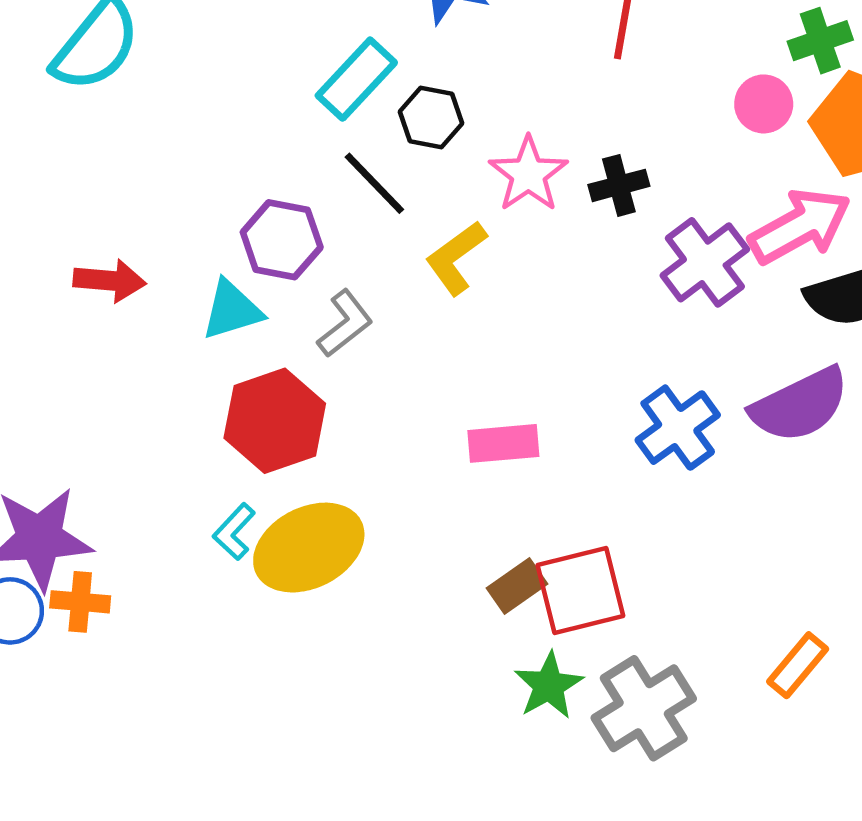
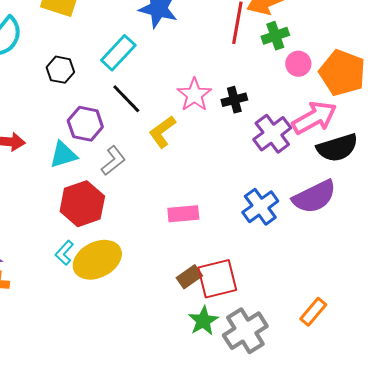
green cross: (820, 41) -> (275, 36), moved
black hexagon: (431, 118) -> (60, 70), moved

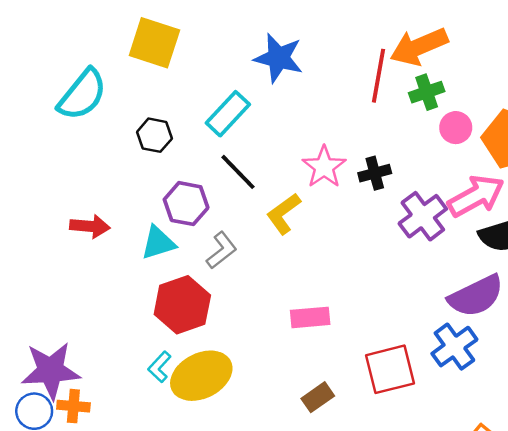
blue cross: (260, 207) -> (454, 347), moved
red square: (217, 279) -> (390, 369), moved

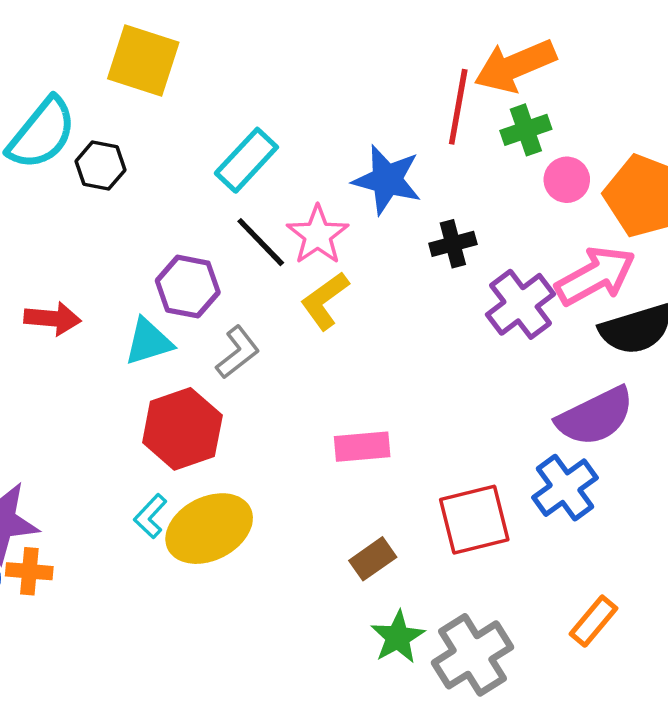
blue star: (279, 58) -> (387, 180), moved
black hexagon: (154, 135) -> (101, 166), moved
pink star: (324, 167) -> (318, 235), moved

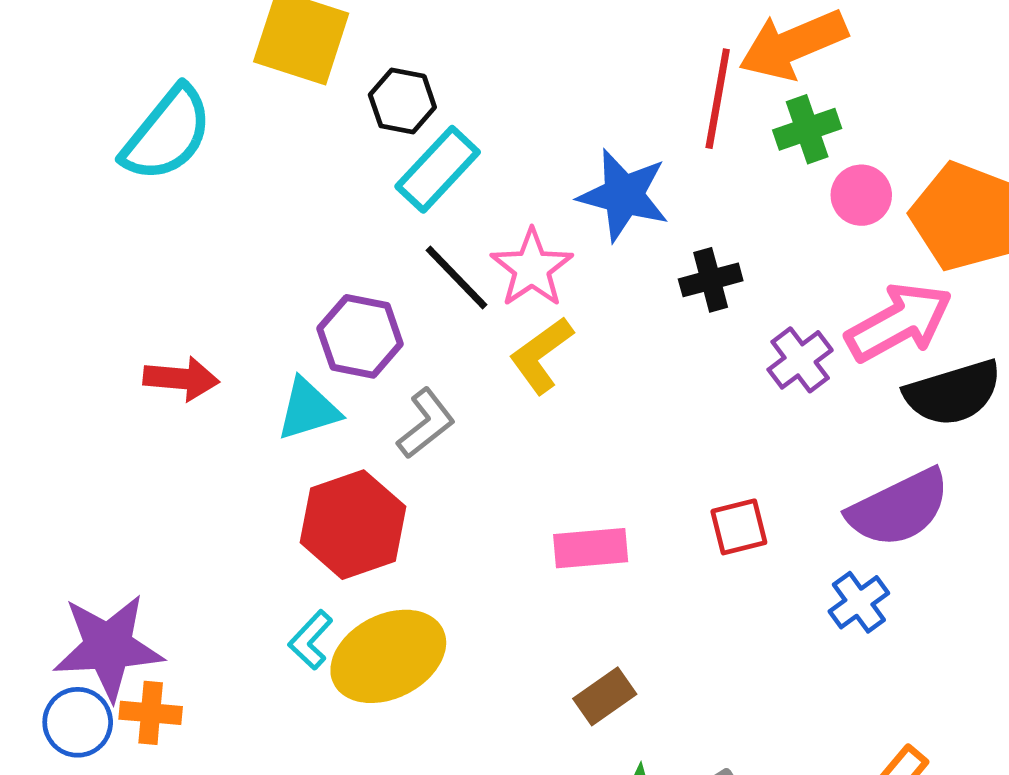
black hexagon: (101, 166) -> (402, 101), moved
purple cross: (521, 304) -> (800, 360), size x0.7
blue cross: (565, 488) -> (859, 602), size x0.7
red square: (474, 520) -> (739, 527), moved, size x0.6

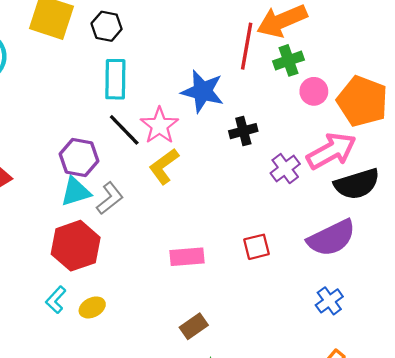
black hexagon: (402, 101) -> (107, 26), moved
cyan rectangle: (438, 169) -> (115, 79), turned -42
cyan triangle: (308, 409) -> (76, 192), moved
blue cross: (859, 602) -> (329, 301), moved
yellow ellipse: (388, 656) -> (92, 307), size x0.5

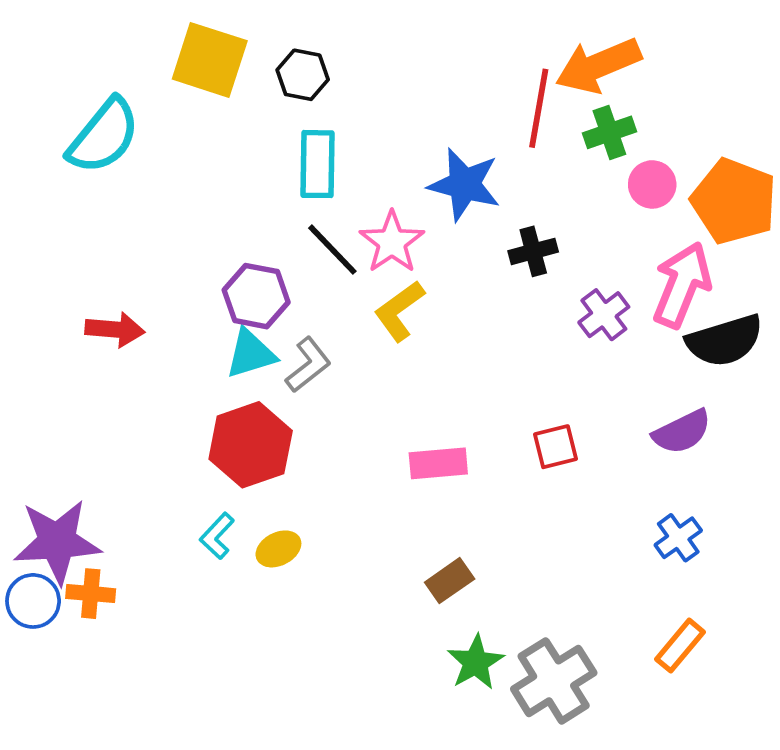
pink arrow: (332, 151) -> (682, 285), turned -39
purple semicircle: (332, 238) -> (682, 432), size x0.7

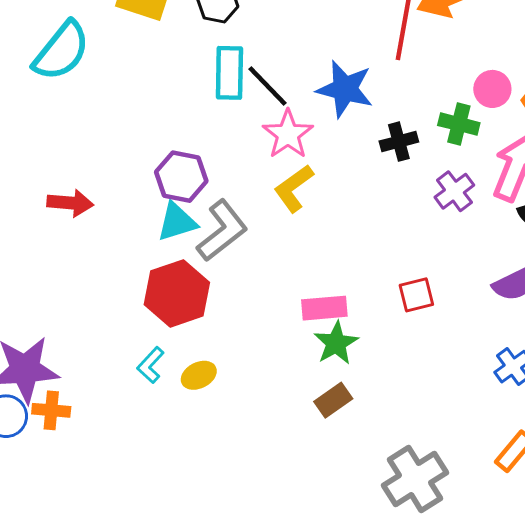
green cross: (609, 132) -> (459, 124), moved, turned 33
black line: (332, 250) -> (267, 86), moved
gray L-shape: (308, 365) -> (222, 231), size x1.4
green star: (476, 662) -> (336, 343), moved

